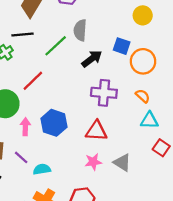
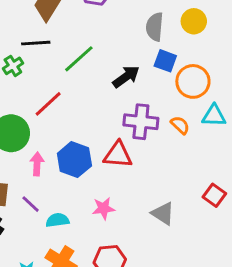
gray semicircle: (80, 30) -> (155, 27), moved
orange semicircle: (143, 96) -> (180, 125), moved
cyan triangle: (149, 120) -> (214, 116), moved
red triangle: (96, 131) -> (118, 155), moved
pink star: (93, 162) -> (103, 208), moved

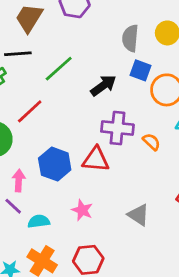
orange semicircle: (180, 125) -> (151, 142), moved
pink arrow: (37, 164) -> (19, 181), moved
pink star: (103, 208) -> (82, 210), turned 30

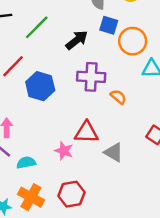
orange semicircle: (151, 142) -> (118, 97), moved
red triangle: (96, 159) -> (86, 132), moved
blue hexagon: (55, 164) -> (40, 86), moved

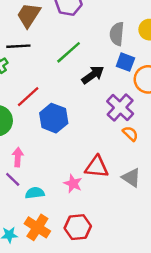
green line: (37, 27) -> (69, 52), moved
purple cross: (91, 77) -> (120, 108), moved, turned 36
gray triangle: (114, 152) -> (131, 178), moved

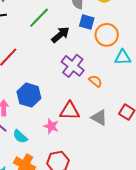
purple cross: (120, 108) -> (73, 66), moved
blue hexagon: (54, 118) -> (29, 95), moved
cyan semicircle: (35, 193) -> (20, 136), turned -126

